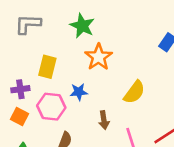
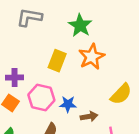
yellow rectangle: (47, 67) -> (57, 61), moved
blue star: (79, 92) -> (68, 104), moved
brown arrow: (104, 120) -> (89, 116), turned -98

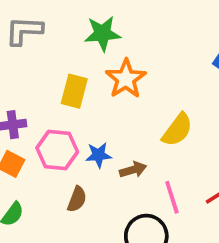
green star: (80, 25) -> (103, 33), turned -30

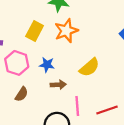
blue star: (99, 155) -> (47, 65), moved

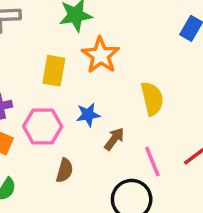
yellow semicircle: (89, 67) -> (152, 99), turned -45
brown arrow: (58, 85) -> (114, 139), turned -32

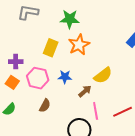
yellow semicircle: (152, 99) -> (103, 75), turned 54
brown arrow: (114, 139) -> (85, 91), moved

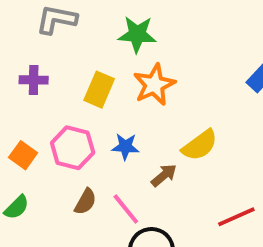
purple cross: (16, 62) -> (34, 80), moved
pink line: (96, 111) -> (126, 209), moved, turned -30

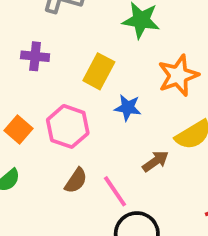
orange star: (154, 85) -> (178, 75), moved
blue star: (125, 147) -> (128, 108), moved

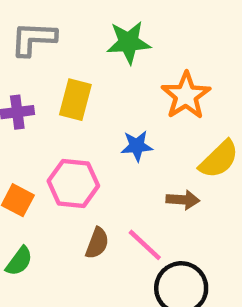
yellow rectangle: (99, 71) -> (75, 100), moved
brown arrow: (155, 161) -> (183, 200), turned 52

